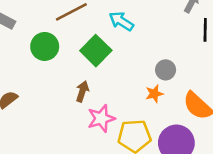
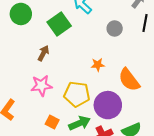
gray circle: (166, 70) -> (115, 28), moved
pink star: (101, 118) -> (41, 86), moved

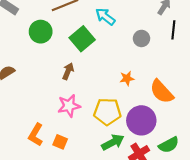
orange square: (52, 122) -> (60, 142), moved

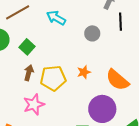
green square: (82, 39) -> (27, 47), moved, size x0.7
yellow pentagon: (107, 112) -> (53, 78), moved

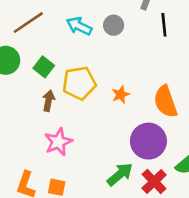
gray circle: (92, 33) -> (114, 25), moved
yellow pentagon: (53, 78) -> (79, 83), moved
orange semicircle: (117, 80) -> (165, 102), turned 35

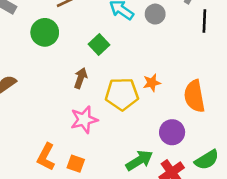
green square: (44, 67) -> (99, 45), moved
yellow pentagon: (79, 83) -> (122, 94), moved
purple circle: (148, 141) -> (172, 132), size x0.7

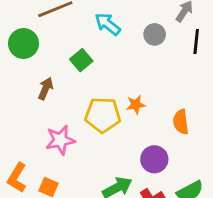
gray circle: (155, 14) -> (155, 34), moved
brown arrow: (81, 78) -> (46, 89), moved
orange semicircle: (194, 96) -> (181, 122), size x0.7

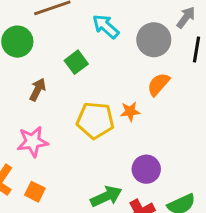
gray circle: (155, 34) -> (154, 40), size x1.5
orange semicircle: (181, 122) -> (158, 84), moved, turned 45
pink star: (60, 140) -> (33, 142), moved

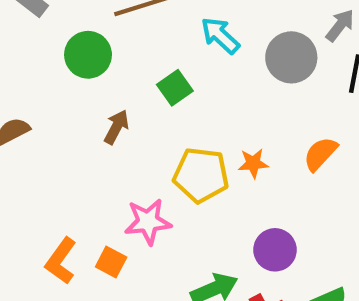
orange semicircle: (158, 84) -> (320, 154), moved
pink star: (33, 142) -> (148, 222), moved
orange square: (35, 192) -> (111, 262), moved

